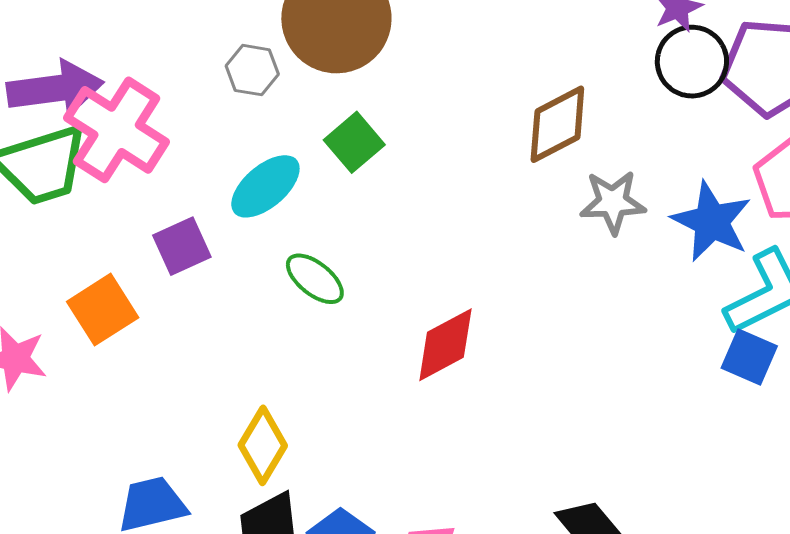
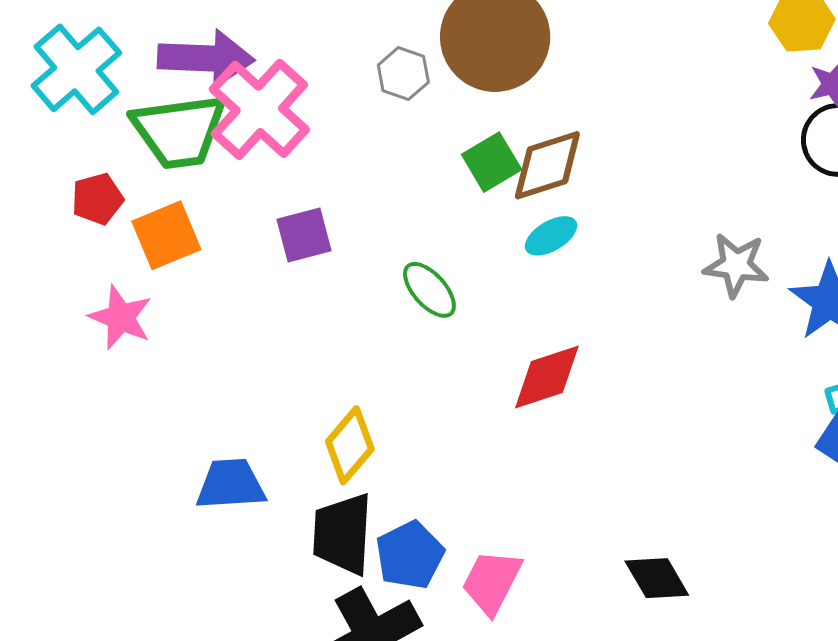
brown diamond: (557, 124) -> (547, 165), moved
cyan ellipse: (265, 186) -> (551, 236), moved, size x0.7
orange square: (103, 310) -> (166, 235), moved

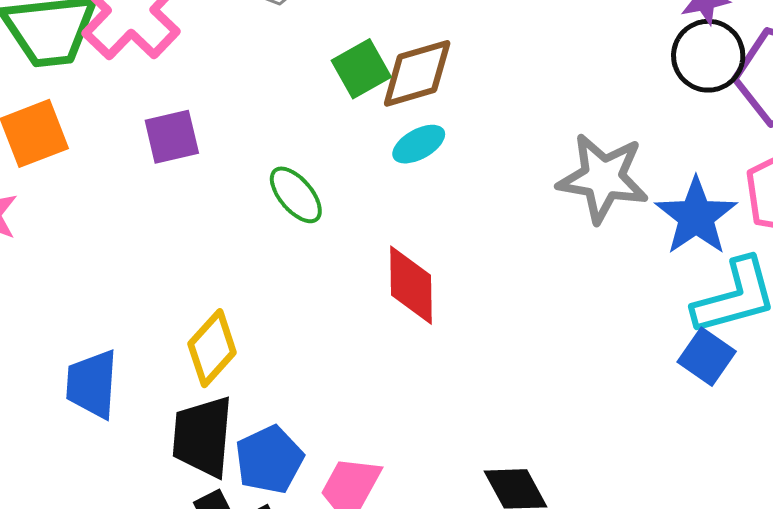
gray star: (736, 265) -> (603, 178), size x1.4
red diamond: (547, 377) -> (411, 285), turned -74
blue trapezoid: (231, 484) -> (92, 384), turned -84

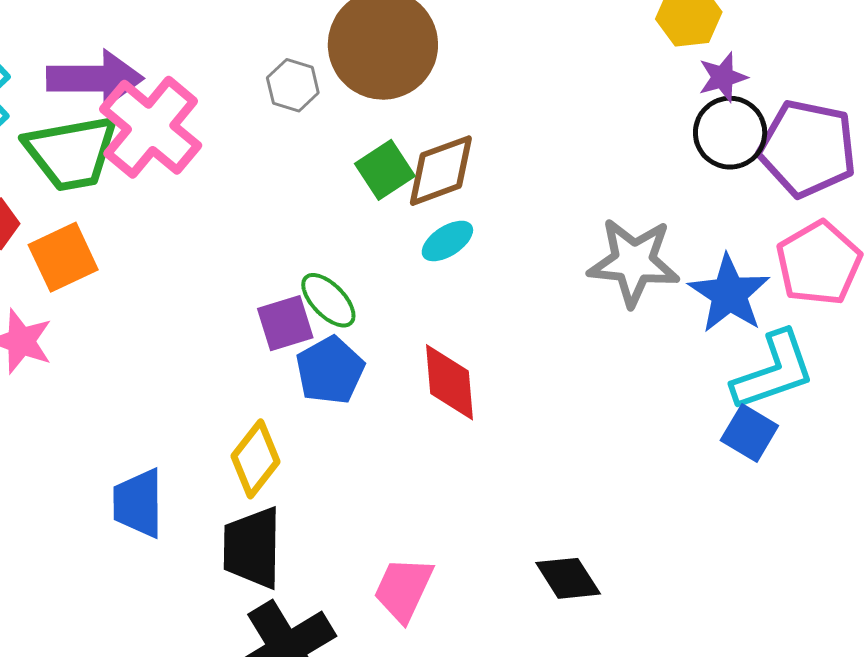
purple square: (172, 137) -> (285, 323), moved
blue pentagon: (269, 460) -> (330, 370), moved

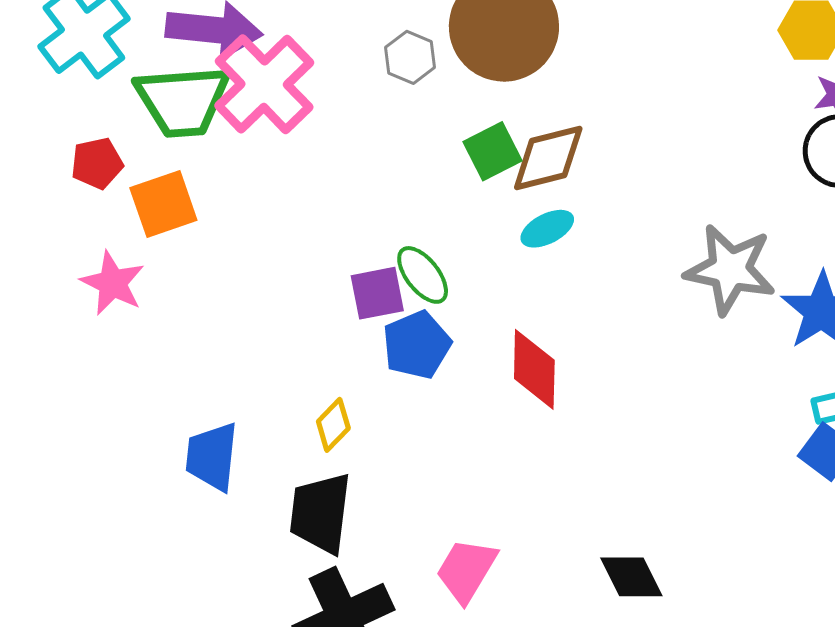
yellow diamond: (256, 459) -> (333, 425), size x0.7

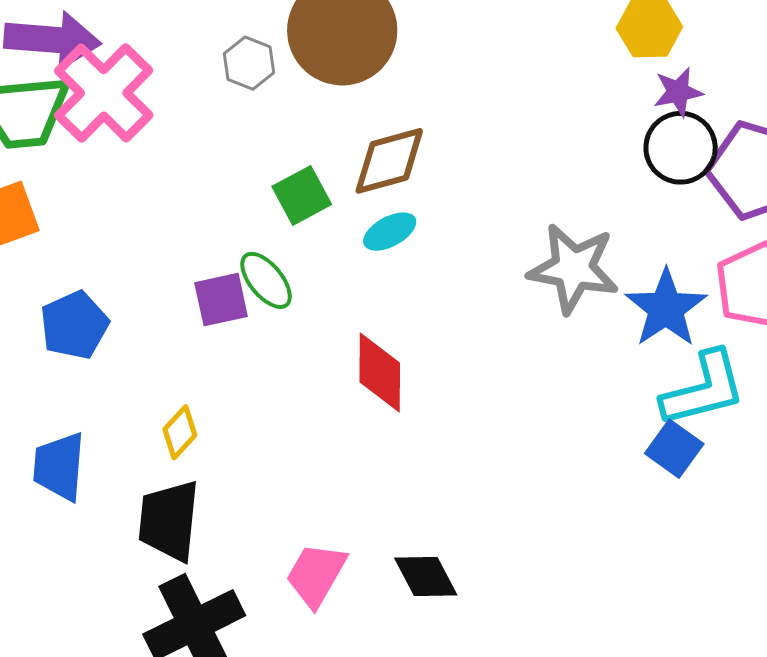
green square: (493, 151) -> (302, 195), moved
blue pentagon: (417, 345) -> (74, 325), moved
black diamond: (631, 577) -> (426, 576), moved

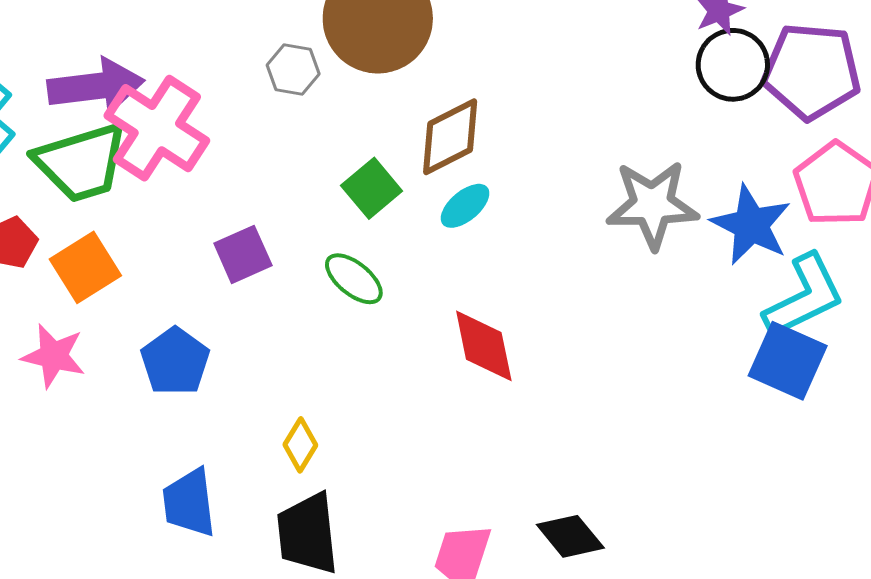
purple square: (221, 300) -> (243, 254), moved
blue square: (674, 449) -> (788, 361), size x1.4

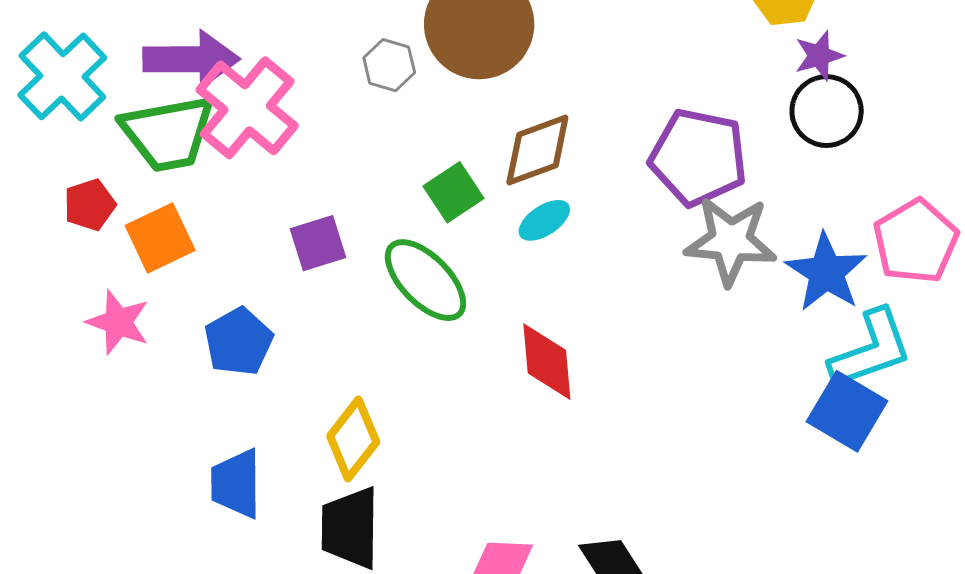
purple pentagon: (811, 71) -> (698, 157), moved
green ellipse: (354, 279) -> (425, 280), size x1.5
yellow diamond: (300, 445) -> (353, 439), size x1.5

